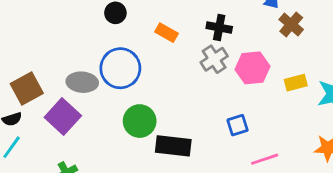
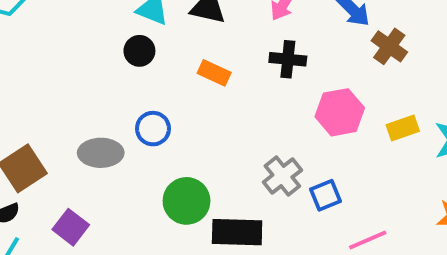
gray cross: (214, 59) -> (282, 176), moved
blue circle: (120, 68) -> (153, 129), size x0.6
purple square: (63, 116) -> (71, 227), moved, size x0.7

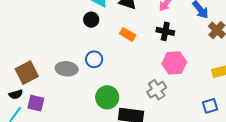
pink hexagon: (340, 112) -> (174, 63), moved
blue square: (325, 195) -> (210, 106), moved
purple square: (71, 227) -> (36, 103), moved, turned -30

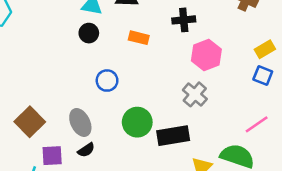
gray ellipse: (67, 69) -> (80, 122), moved, turned 75
black semicircle: (16, 94) -> (86, 150), moved
blue square: (210, 106) -> (263, 75), moved, turned -35

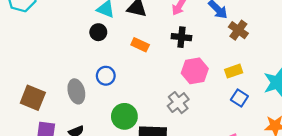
yellow rectangle: (265, 49) -> (234, 71), moved
brown square: (30, 122) -> (33, 98), turned -35
gray ellipse: (80, 122) -> (76, 91), moved

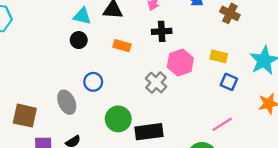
brown cross: (238, 30) -> (230, 13), moved
yellow rectangle: (234, 71) -> (219, 56), turned 42
gray cross: (178, 103) -> (156, 83), moved

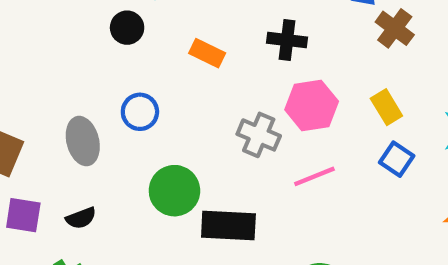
brown cross: (230, 13) -> (395, 28), moved
yellow rectangle: (219, 56) -> (386, 107), turned 35
gray cross: (156, 83) -> (259, 135), turned -30
pink line: (222, 124) -> (314, 176), moved

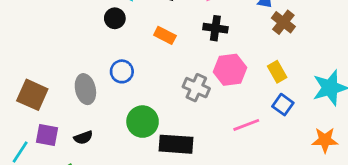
pink line: (314, 176) -> (246, 125), moved

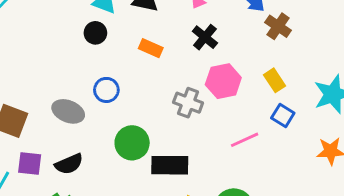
black cross: (215, 28) -> (205, 37), turned 35
gray ellipse: (85, 89) -> (68, 111), turned -52
black semicircle: (83, 138) -> (69, 164), size x1.4

